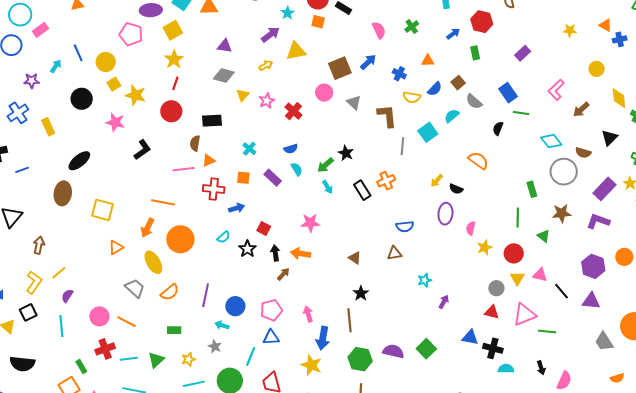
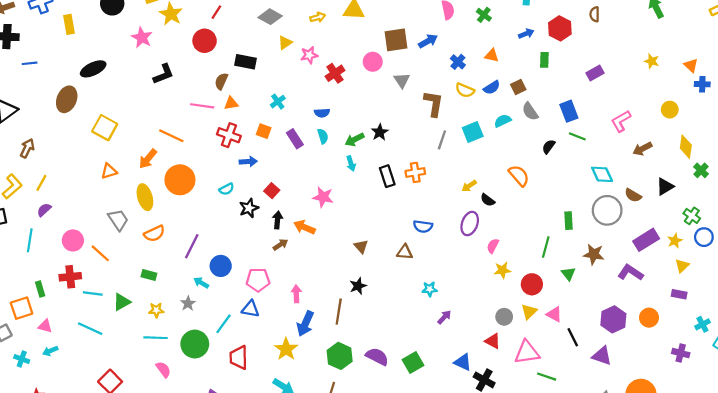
green cross: (412, 27) -> (484, 15), turned -32
yellow line: (59, 273) -> (41, 183), turned -35

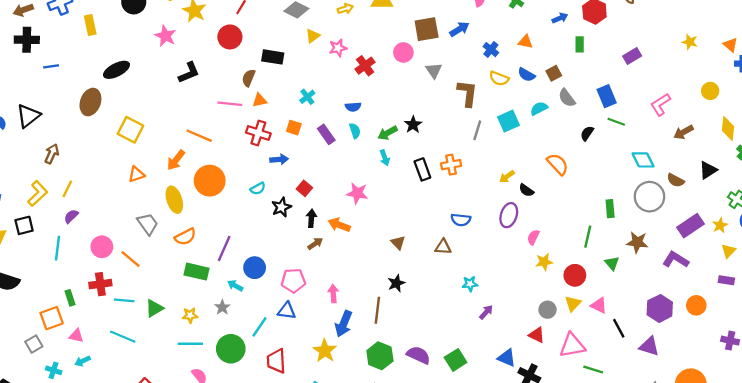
blue semicircle: (492, 88) -> (527, 75), turned 63
green rectangle: (149, 275) -> (196, 272), moved, size x1.5

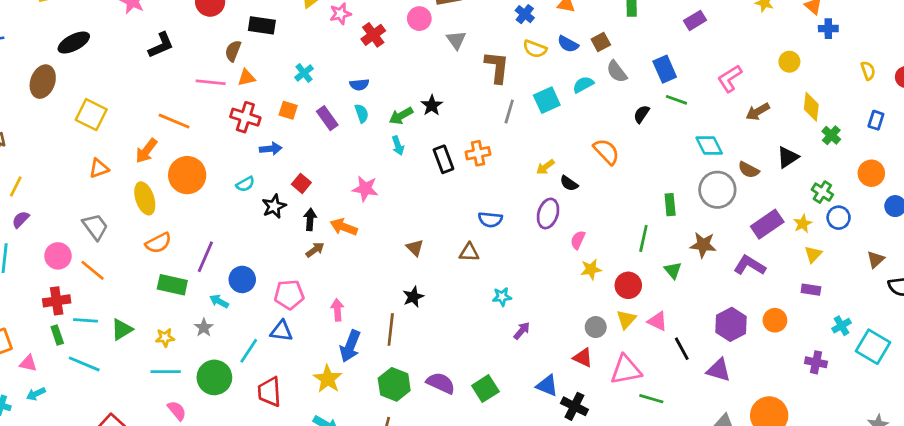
gray trapezoid: (148, 224) -> (95, 227), moved
green rectangle: (70, 298) -> (57, 335), moved

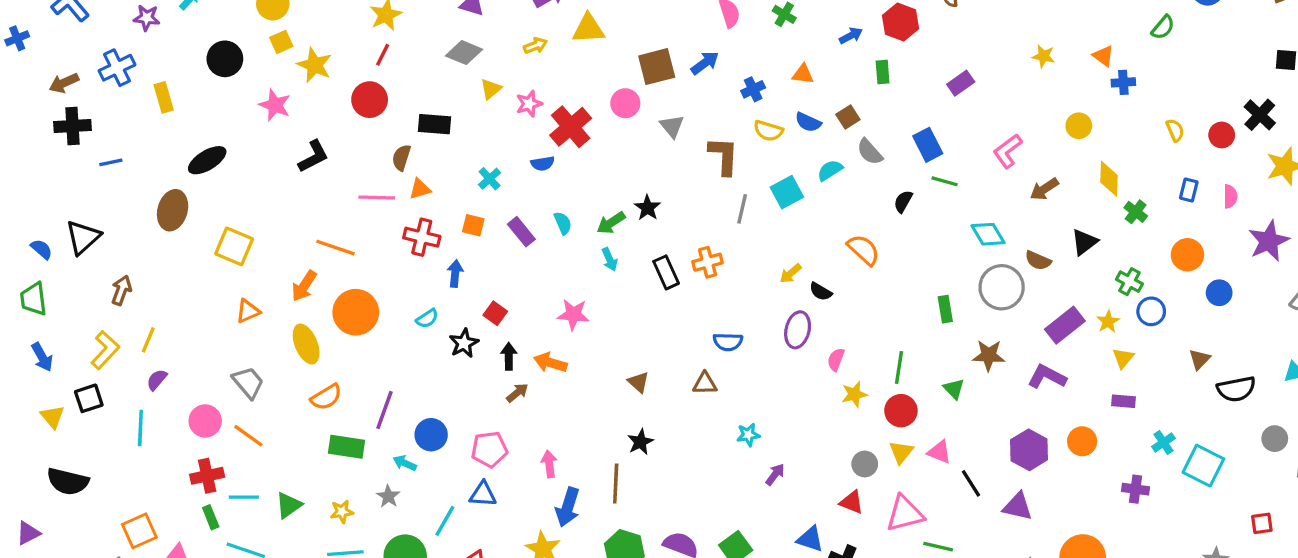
blue cross: (525, 14) -> (753, 89), turned 30
red cross: (373, 35) -> (571, 127), size x1.4
blue semicircle: (359, 85) -> (543, 163), moved
blue arrow: (271, 149) -> (455, 274), turned -75
green line: (643, 238) -> (899, 367), moved

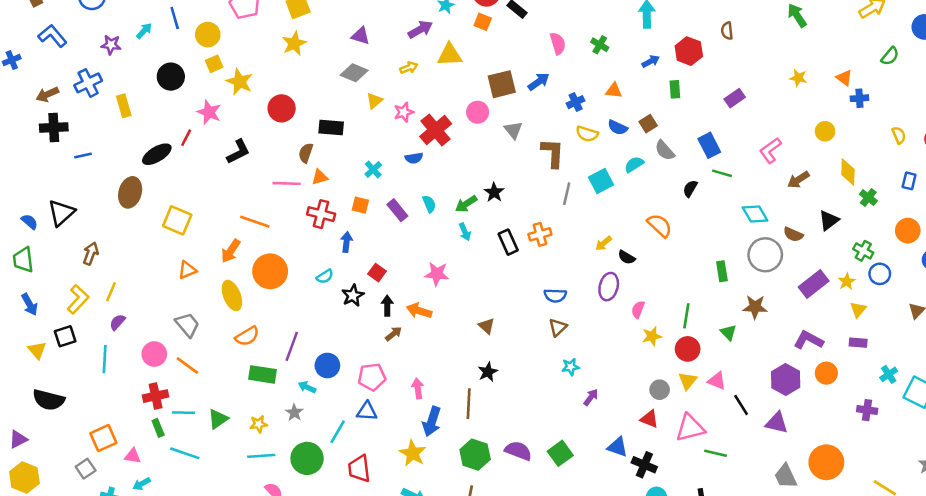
red line: (383, 55) -> (186, 138), moved
purple L-shape: (1047, 377) -> (809, 340), moved
brown triangle: (705, 383) -> (558, 327), moved, turned -42

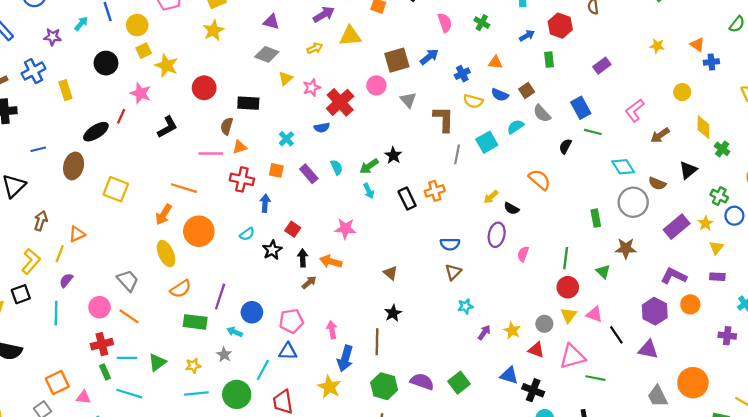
blue line: (83, 155) -> (38, 149), moved
orange triangle: (187, 270) -> (77, 234), moved
yellow star: (652, 336) -> (512, 330), moved, turned -30

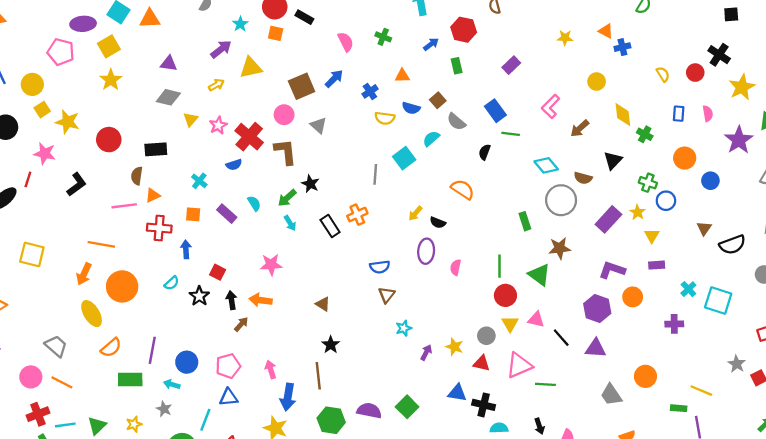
brown L-shape: (444, 119) -> (285, 152), moved
green triangle: (603, 272) -> (539, 275), size x1.5
orange circle: (693, 383) -> (645, 376), size x0.7

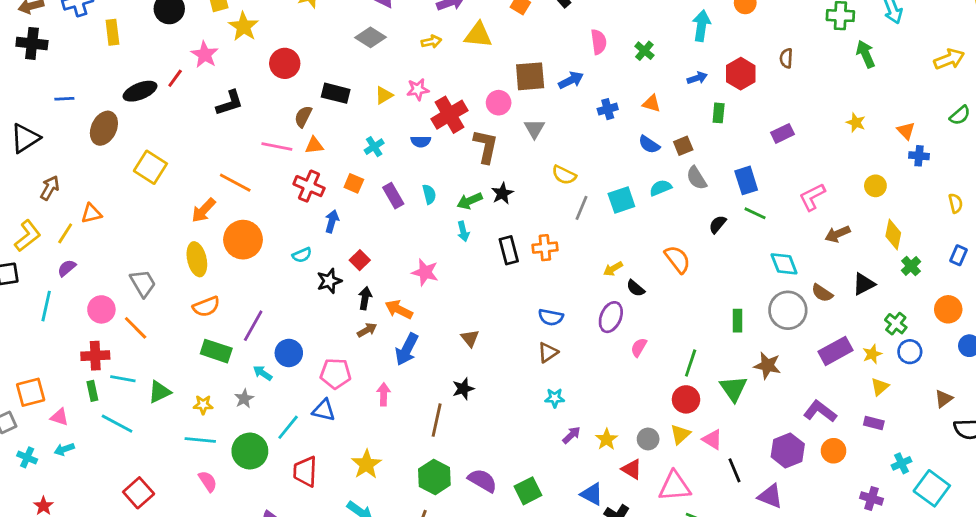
yellow semicircle: (385, 118) -> (564, 175), moved
yellow triangle: (191, 119) -> (384, 95), moved
blue arrow: (288, 397) -> (407, 349), moved

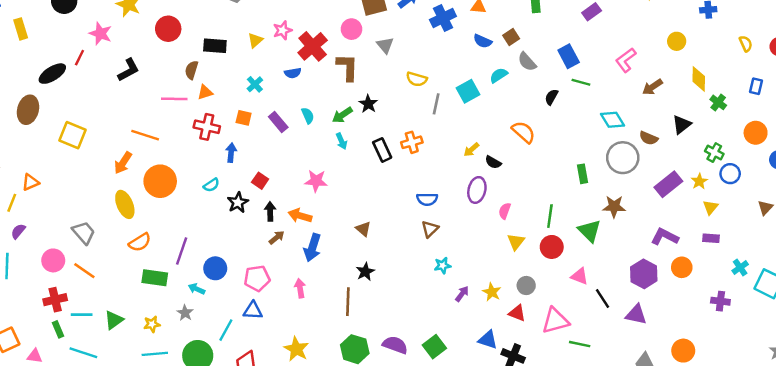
blue cross: (608, 109) -> (443, 18), size x1.5
yellow triangle: (680, 434) -> (516, 242), moved

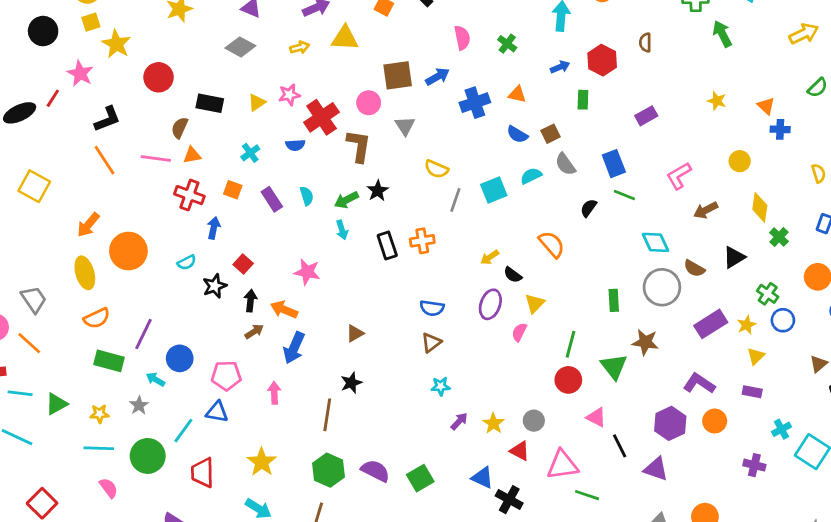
orange line: (145, 135) -> (105, 160), moved, turned 32
brown triangle: (363, 229) -> (355, 333), turned 42
yellow triangle: (516, 242) -> (535, 303), moved

